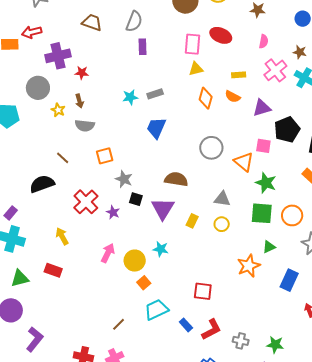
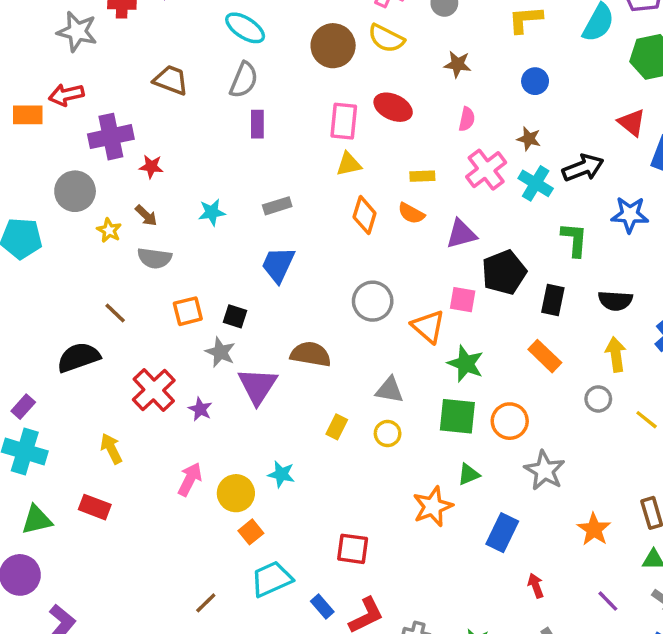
cyan star: (130, 97) -> (212, 212), moved
brown arrow: (79, 101) -> (146, 215), turned -32
black square: (136, 199) -> (235, 316), moved
purple triangle: (163, 209) -> (257, 386), moved

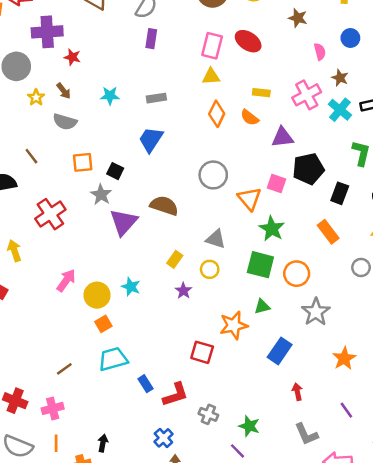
pink semicircle: (467, 119) -> (320, 52), moved, turned -35
purple star: (200, 409) -> (183, 291), moved
red square: (353, 549) -> (202, 352), moved

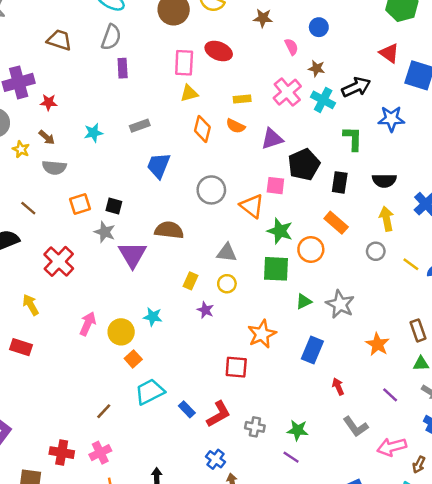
blue trapezoid: (151, 139) -> (158, 166), moved
orange circle: (297, 274) -> (311, 249), moved
green triangle: (262, 307) -> (304, 301), moved

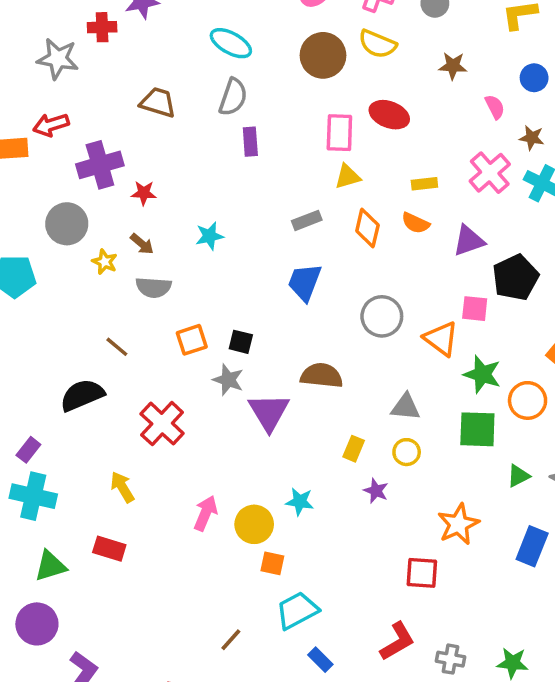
gray rectangle: (140, 126) -> (307, 220), moved
orange square: (133, 359) -> (272, 563), turned -35
blue rectangle: (187, 409) -> (320, 660), moved

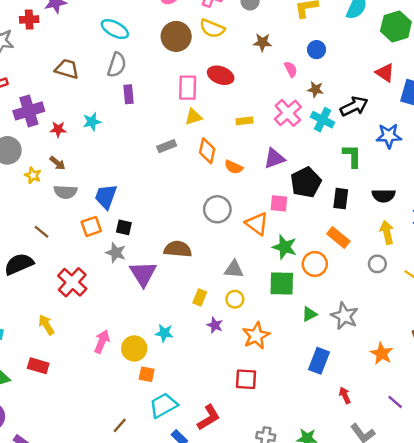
orange semicircle: (416, 223) -> (234, 167), moved
cyan star: (210, 236) -> (92, 122), moved
blue trapezoid: (305, 282) -> (106, 196), moved
orange star: (458, 524) -> (256, 336), moved
red L-shape: (397, 641) -> (209, 418), moved

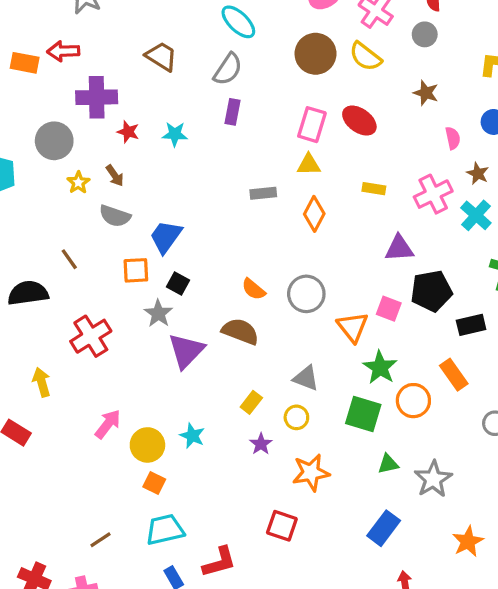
orange semicircle: (234, 167) -> (253, 289), moved
black rectangle: (341, 199) -> (471, 325), turned 54

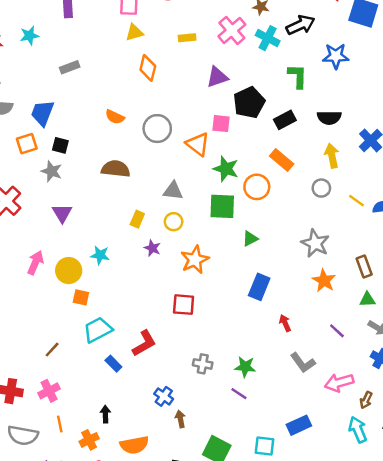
gray rectangle: (263, 193) -> (70, 67), moved
orange semicircle: (253, 289) -> (115, 117), moved
purple triangle: (186, 351) -> (62, 213), moved, size x0.7
gray star: (433, 479) -> (315, 243), moved

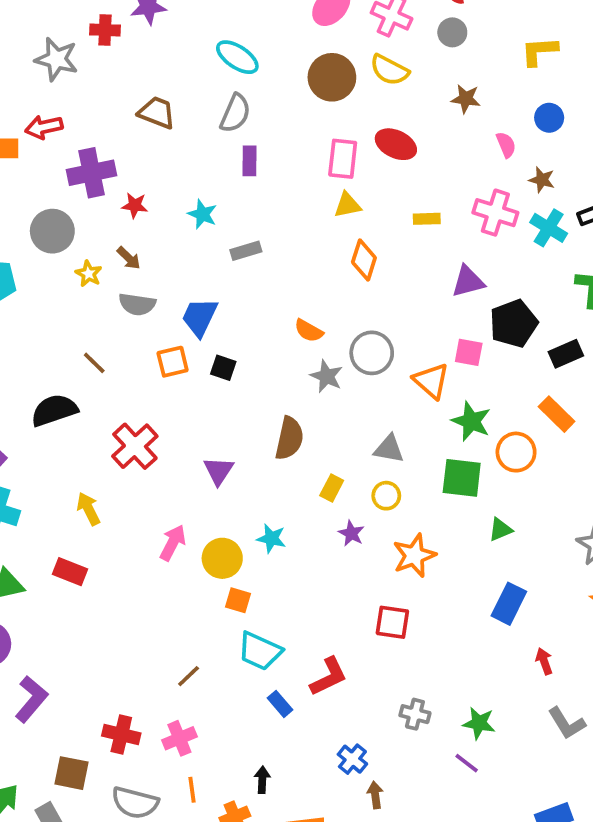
pink cross: (232, 30) -> (495, 213), turned -36
cyan star: (29, 36) -> (202, 214), moved, turned 30
brown semicircle: (116, 169) -> (289, 438), moved, turned 92
gray star: (52, 171) -> (326, 376), moved
cyan trapezoid: (98, 330) -> (260, 651), turned -132

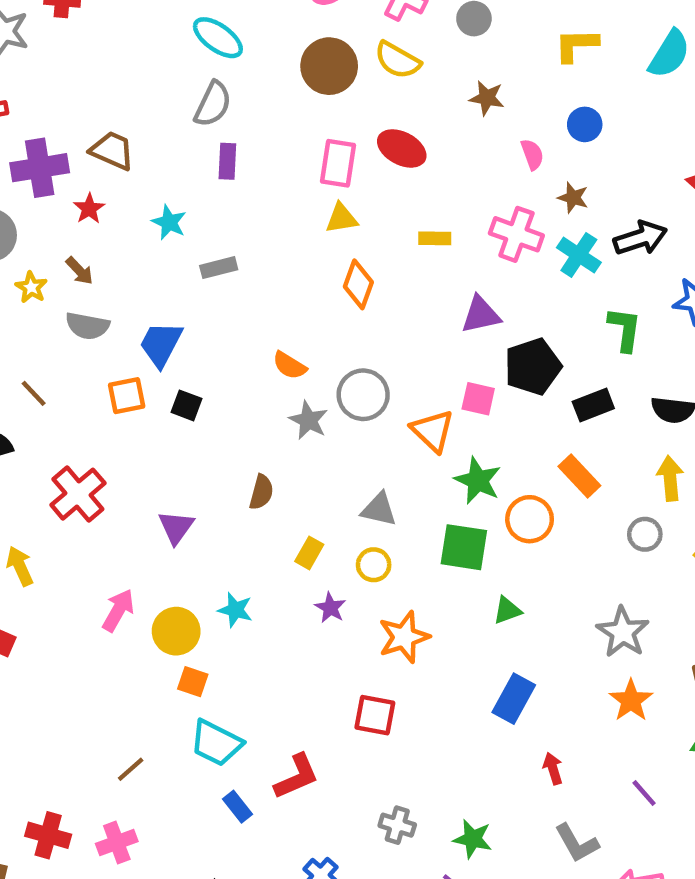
brown trapezoid: (157, 113) -> (112, 151), moved
red star: (135, 205) -> (89, 209), turned 30
brown semicircle: (289, 438) -> (261, 492), size x0.7

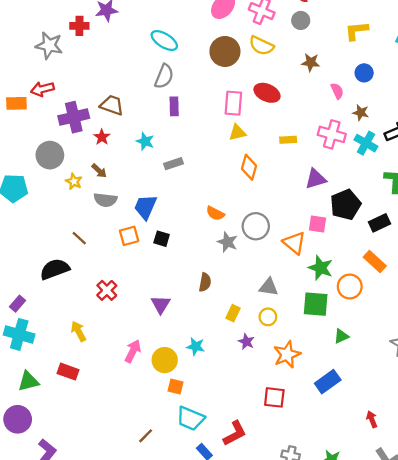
red cross: (78, 494) -> (107, 290), size x0.7
blue rectangle: (514, 699) -> (328, 382), moved, turned 30

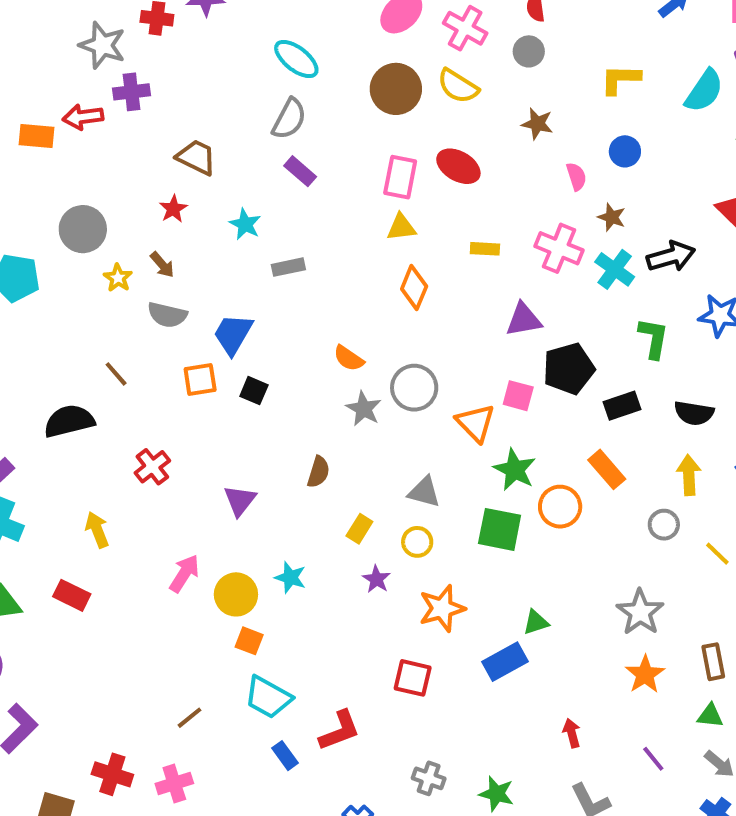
purple rectangle: (174, 106) -> (300, 171), turned -54
purple cross: (74, 117) -> (132, 92), moved, size x0.7
green triangle: (341, 336) -> (536, 622), moved

